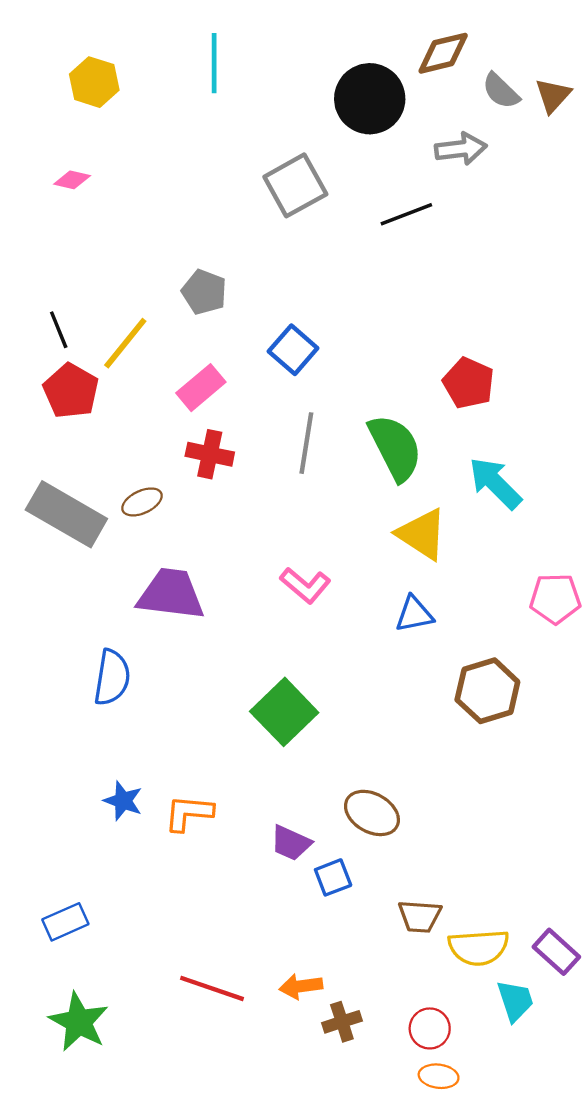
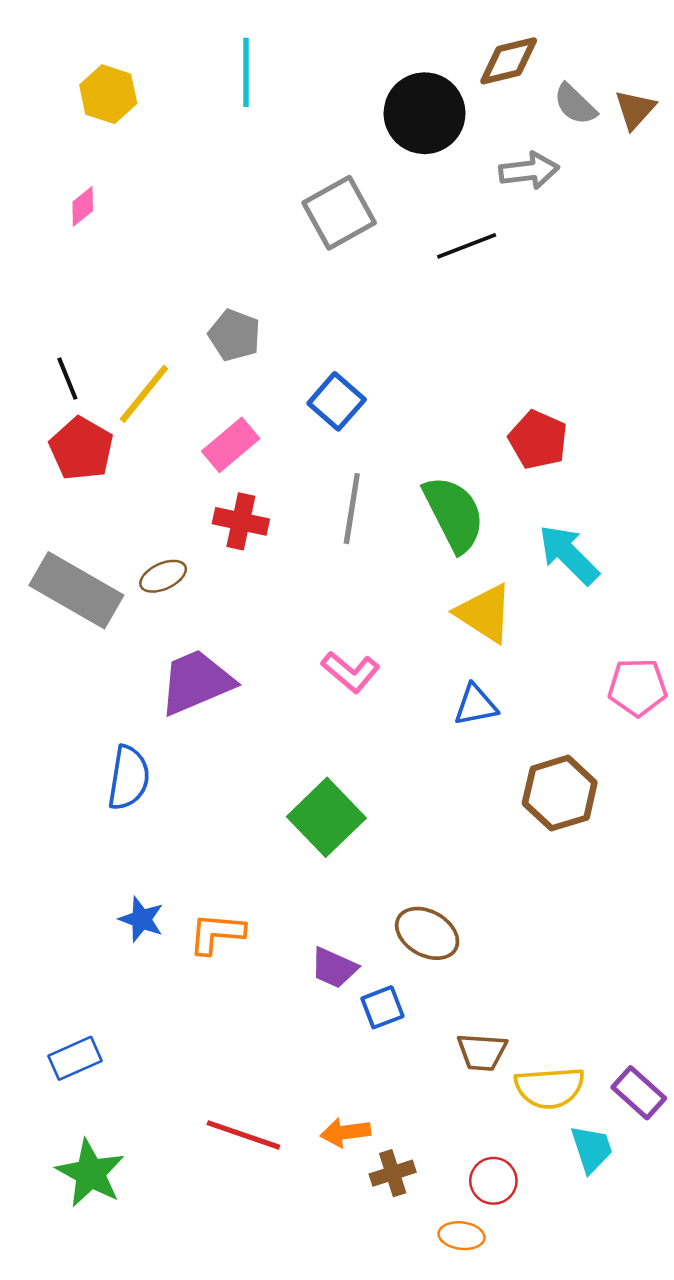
pink diamond: (72, 180) -> (83, 206), turned -52
purple trapezoid: (171, 594) -> (196, 682), turned -30
orange ellipse: (439, 1076) -> (462, 1236), moved

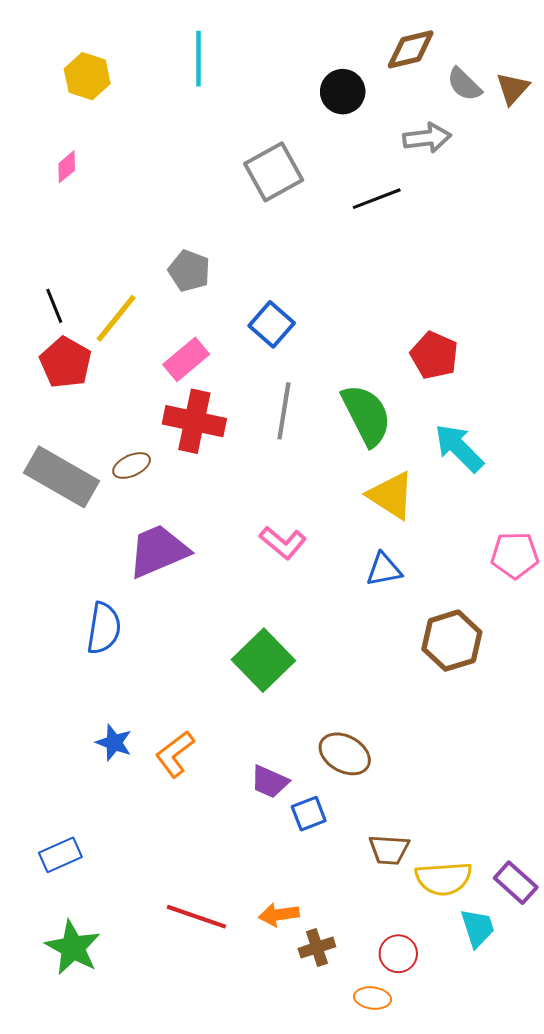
black circle: (425, 113) -> (343, 92), size x0.7
red cross: (241, 521) -> (194, 421), size x1.4
orange L-shape: (217, 933) -> (175, 754), turned -42

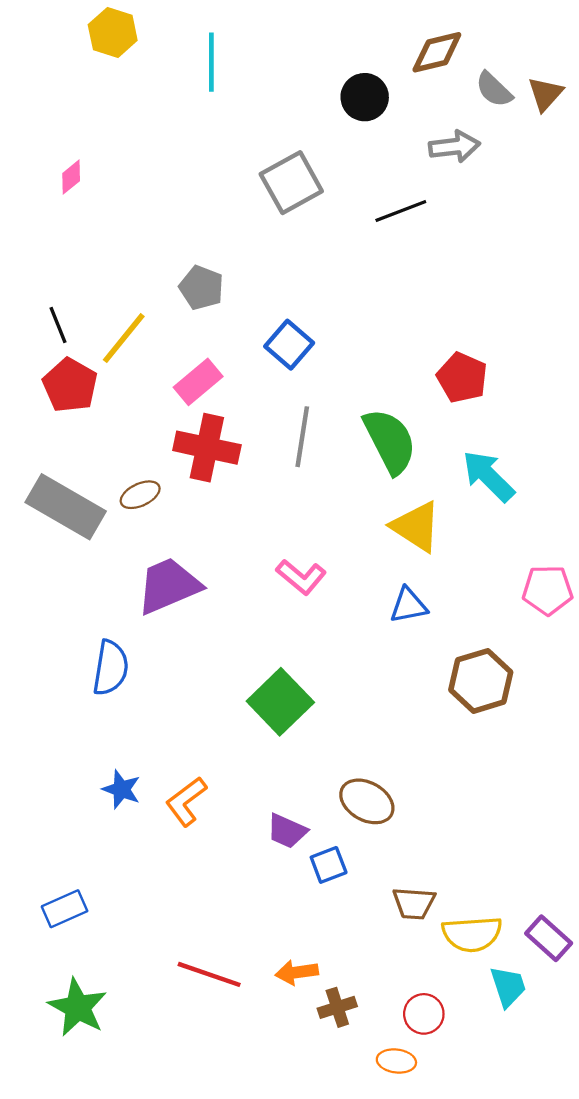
yellow hexagon: (87, 76) -> (113, 33), moved

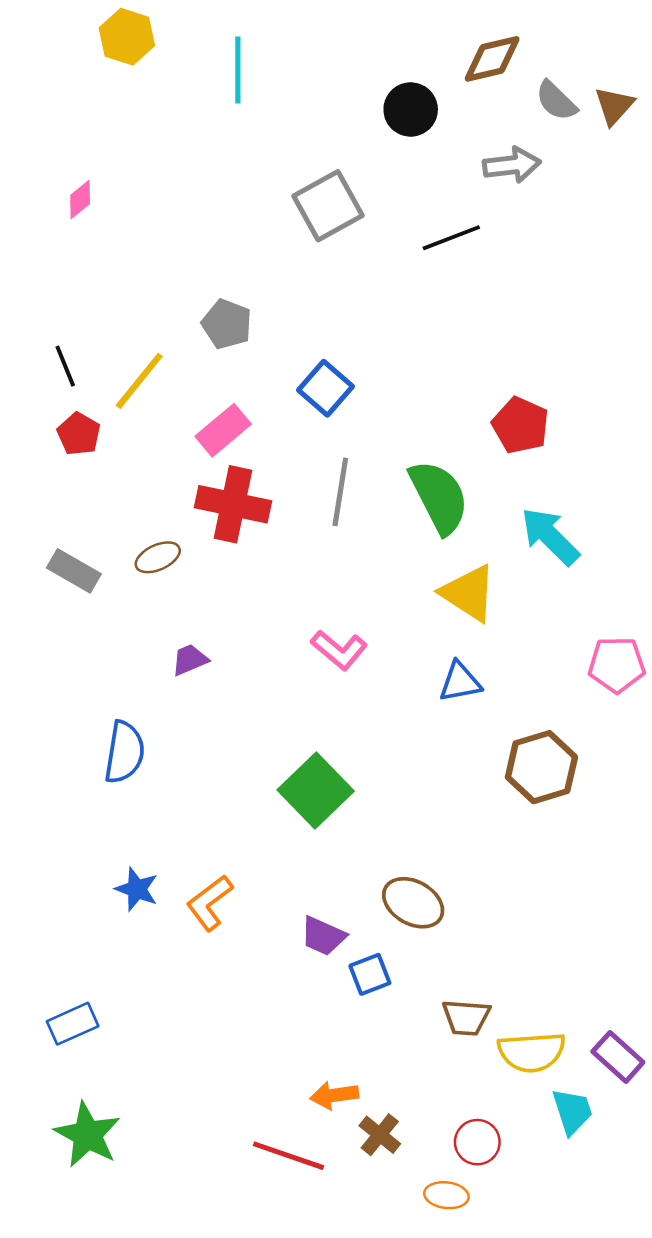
red pentagon: (70, 385) -> (79, 434), size x0.7
gray rectangle: (66, 507) -> (74, 571), size x0.6
purple trapezoid: (169, 586) -> (190, 660), size x0.5
red line: (209, 974) -> (289, 1156), moved
brown cross: (337, 1007) -> (380, 1135), turned -33

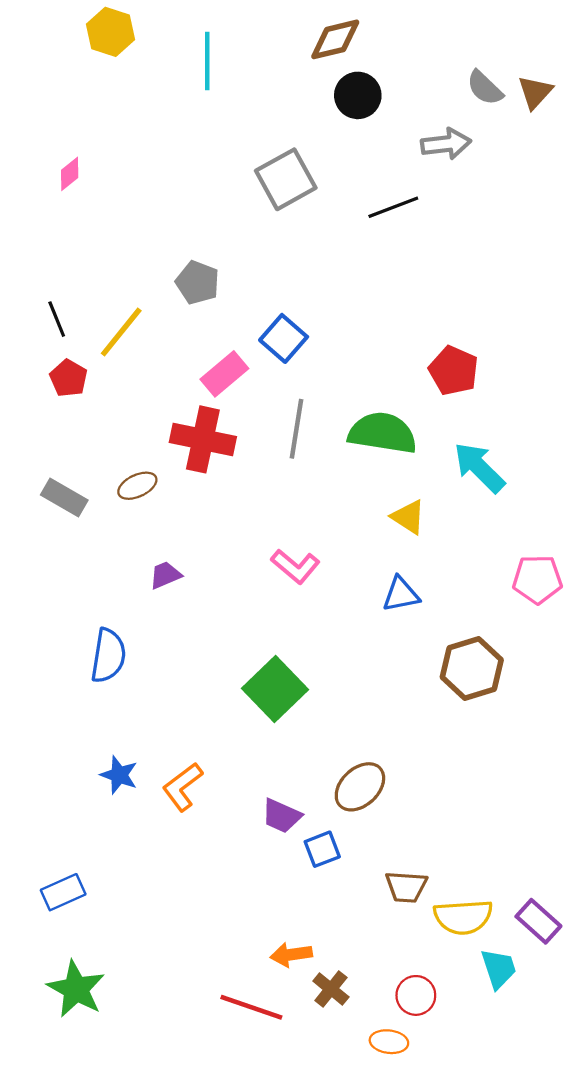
brown diamond: (492, 59) -> (335, 39), moved
pink rectangle: (223, 430) -> (224, 374), moved
green semicircle: (439, 497) -> (383, 433), turned -54
yellow triangle: (469, 593) -> (408, 517), size x0.7
brown ellipse: (413, 903) -> (360, 787), turned -72

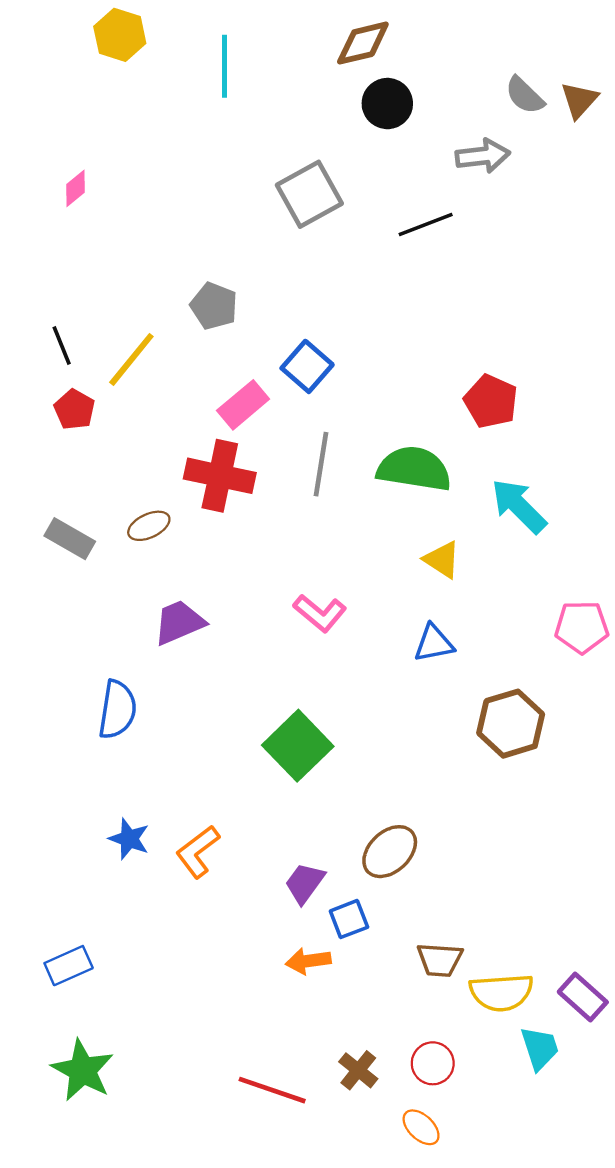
purple trapezoid: (165, 575) -> (179, 622), size x1.5
purple trapezoid: (281, 816) -> (305, 883), turned 102
orange arrow: (291, 955) -> (308, 961), moved
red circle: (416, 995) -> (433, 1063), moved
orange ellipse: (389, 1042) -> (421, 1127), turned 36

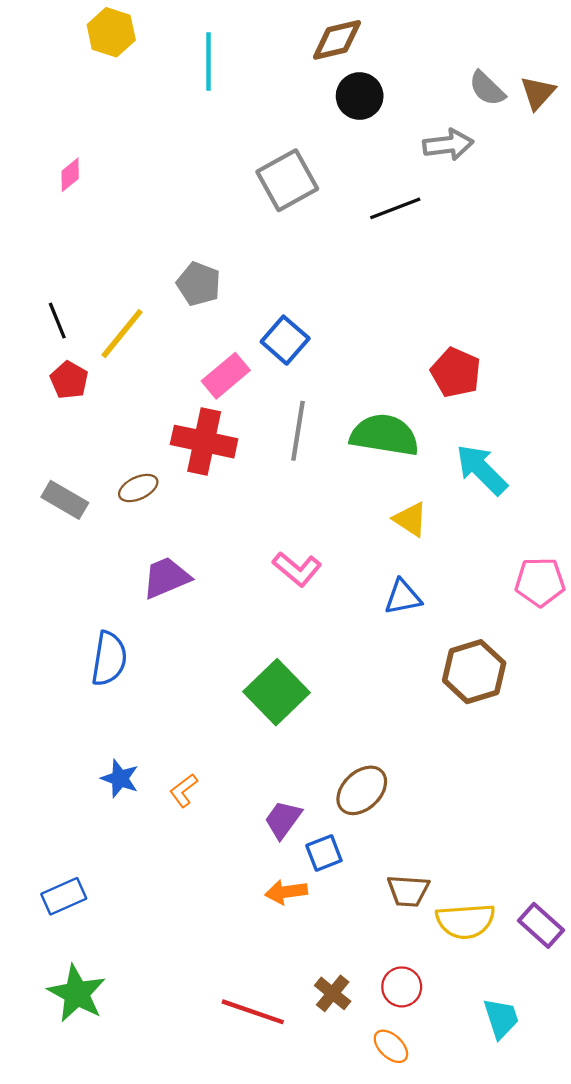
orange L-shape: (198, 852) -> (184, 790), size x0.7
cyan trapezoid: (540, 1048) -> (501, 1018), moved

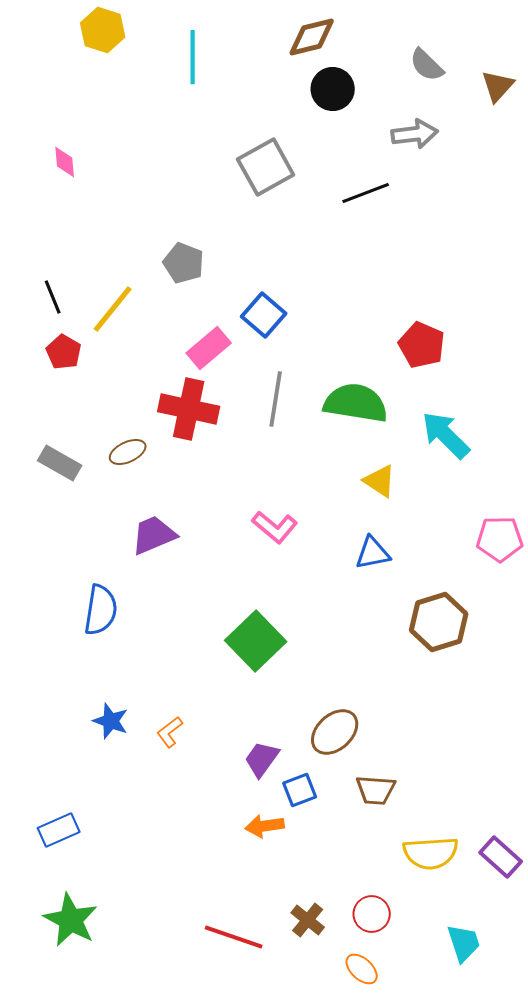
gray semicircle: (487, 88) -> (427, 65), moved
pink diamond: (70, 175) -> (65, 162), turned -56
brown trapezoid: (408, 891) -> (376, 790), moved

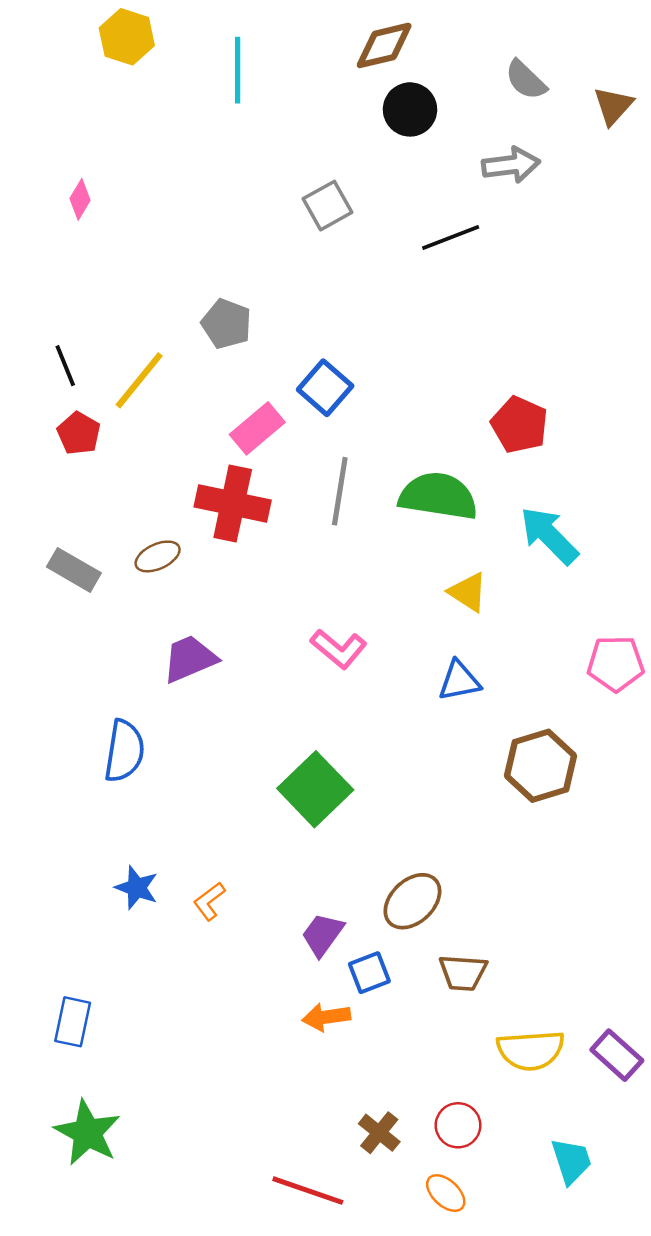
pink diamond: (65, 162) -> (80, 199), turned 36
gray square: (266, 167) -> (327, 206), size x0.7
blue rectangle: (59, 830) -> (73, 1022), turned -54
red line: (234, 937) -> (308, 1191), moved

